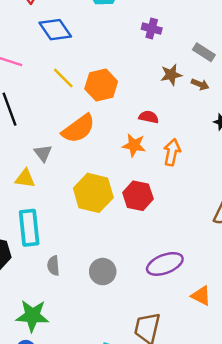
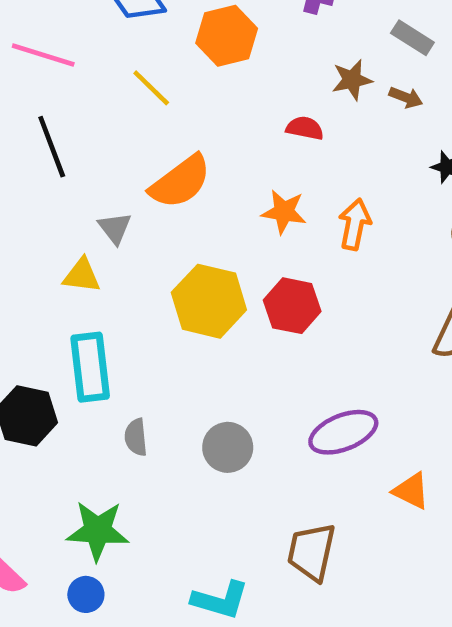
orange hexagon: (101, 85) -> (227, 36), moved
red semicircle: (149, 117) -> (305, 128), moved

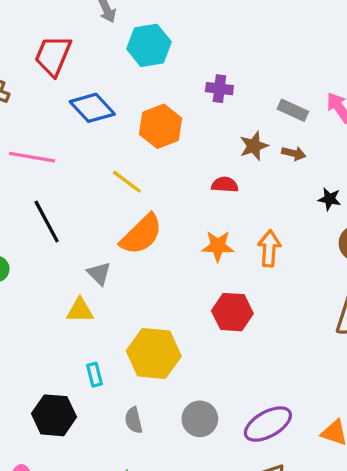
yellow line: (151, 88) -> (127, 182), moved
yellow hexagon: (209, 301) -> (154, 354), moved
cyan rectangle: (90, 367) -> (95, 375), size x0.5
purple ellipse: (343, 432) -> (268, 424), moved

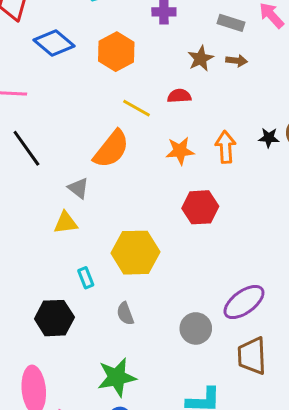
yellow line: (127, 182) -> (136, 108), moved
black star: (329, 199) -> (269, 138), moved
gray circle: (200, 419) -> (196, 328), moved

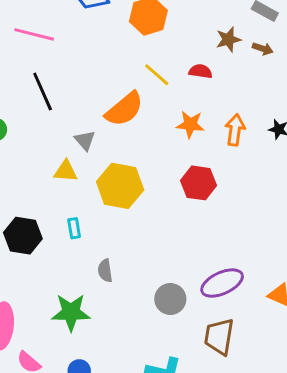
yellow hexagon: (136, 253) -> (120, 186), moved
black hexagon: (54, 318) -> (23, 236), moved
green star: (117, 377) -> (71, 312), moved

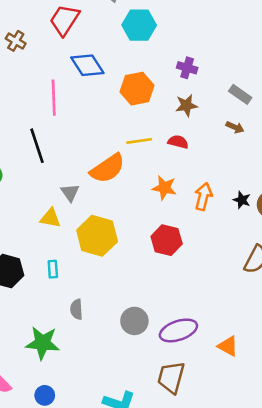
pink line: (34, 34) -> (54, 98), moved, turned 68
brown star: (228, 39) -> (186, 105), moved
yellow line: (157, 75) -> (139, 141), turned -55
gray circle: (170, 299) -> (134, 321), moved

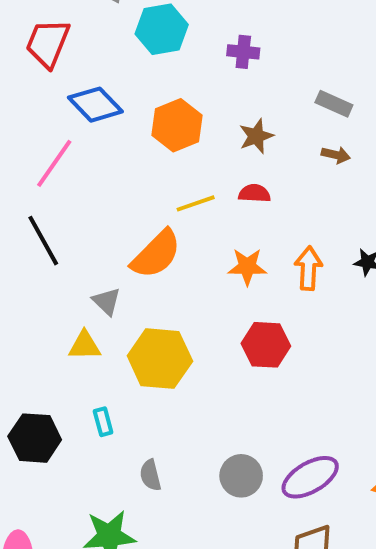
purple cross: (187, 68) -> (243, 52), moved
pink line: (54, 98) -> (54, 163), turned 48

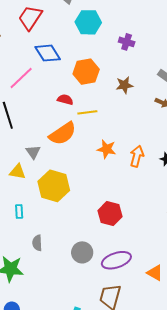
red semicircle: (254, 193) -> (65, 100), moved
red hexagon: (266, 345) -> (110, 214), moved

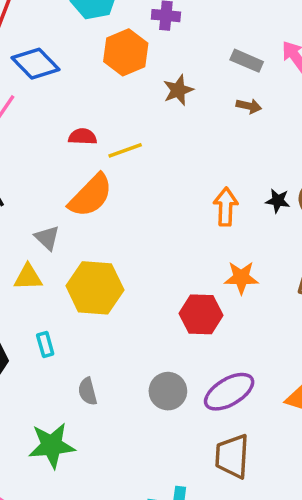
orange hexagon: (86, 72) -> (126, 52), moved
orange star: (107, 149) -> (241, 278), moved

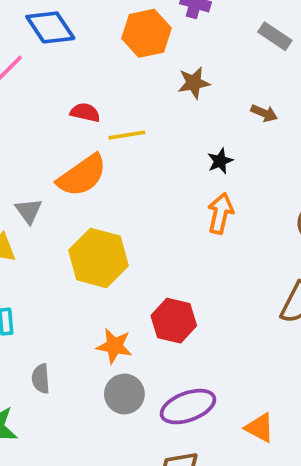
gray rectangle: (247, 61) -> (275, 36), moved
black star: (278, 201) -> (220, 161), moved, turned 30
orange star: (241, 278) -> (114, 346), moved
yellow hexagon: (95, 288) -> (99, 258), moved

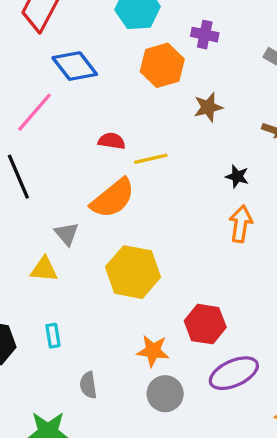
black star: (220, 161) -> (237, 176), turned -30
purple ellipse: (188, 407) -> (234, 373), moved

